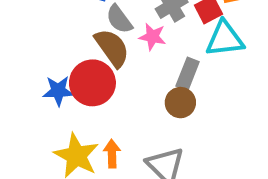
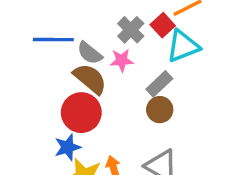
gray rectangle: (188, 74) -> (159, 84), turned 40
blue star: (58, 91) -> (68, 147), moved

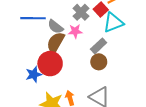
brown semicircle: (90, 79) -> (56, 43), turned -100
blue star: (68, 147) -> (34, 74), moved

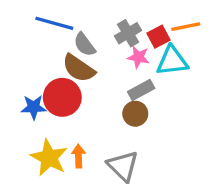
pink star: (75, 31) -> (138, 57), moved
brown semicircle: (56, 43) -> (79, 68), turned -100

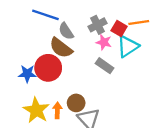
red square: (159, 37) -> (119, 28), turned -35
cyan triangle: (172, 61) -> (128, 46), turned -30
gray rectangle: (141, 90) -> (105, 66), turned 60
brown circle: (135, 114) -> (76, 103), moved

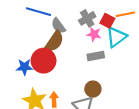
brown semicircle: (61, 48) -> (54, 41), turned -90
gray rectangle: (105, 66) -> (96, 56), turned -42
brown circle: (76, 103) -> (93, 89), moved

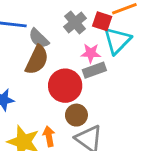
pink star: (94, 34) -> (91, 53), moved
red circle: (44, 61) -> (65, 86), moved
brown circle: (93, 89) -> (76, 115), moved

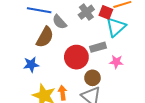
pink star: (91, 53) -> (116, 62), moved
brown semicircle: (37, 60) -> (45, 37), moved
brown circle: (76, 115) -> (92, 78), moved

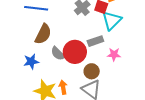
gray semicircle: (60, 22) -> (58, 53), moved

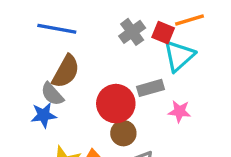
gray semicircle: (58, 53) -> (52, 94), moved
brown circle: (92, 71) -> (123, 133), moved

